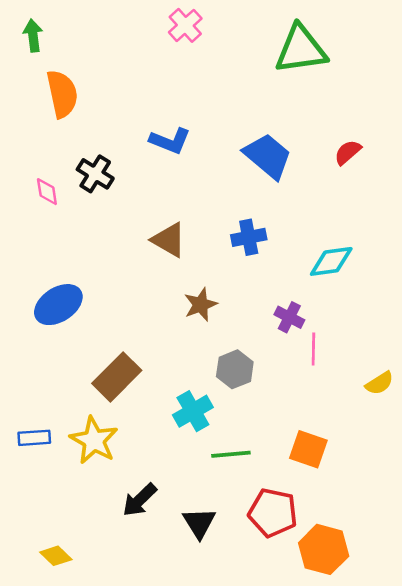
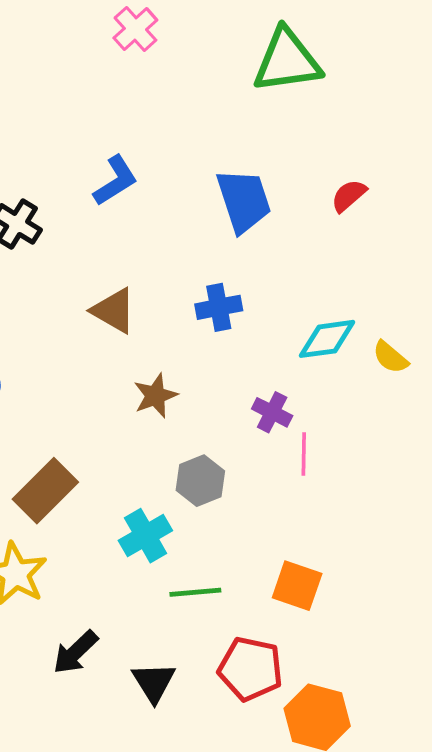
blue L-shape: (170, 141) -> (115, 181), turned -54
blue trapezoid: (268, 156) -> (244, 201), turned 32
yellow semicircle: (379, 383) -> (390, 357), moved, turned 72

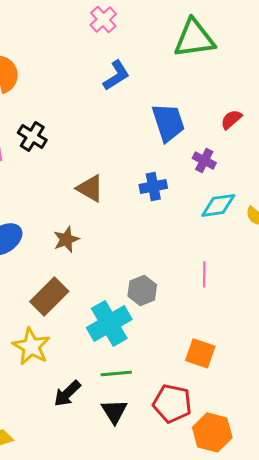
blue L-shape: (115, 181) -> (116, 75), moved
brown star: (155, 396) -> (66, 239), moved
purple cross: (272, 412) -> (204, 160), moved
cyan cross: (145, 536) -> (109, 323), size x1.4
green line: (195, 592) -> (116, 373), moved

